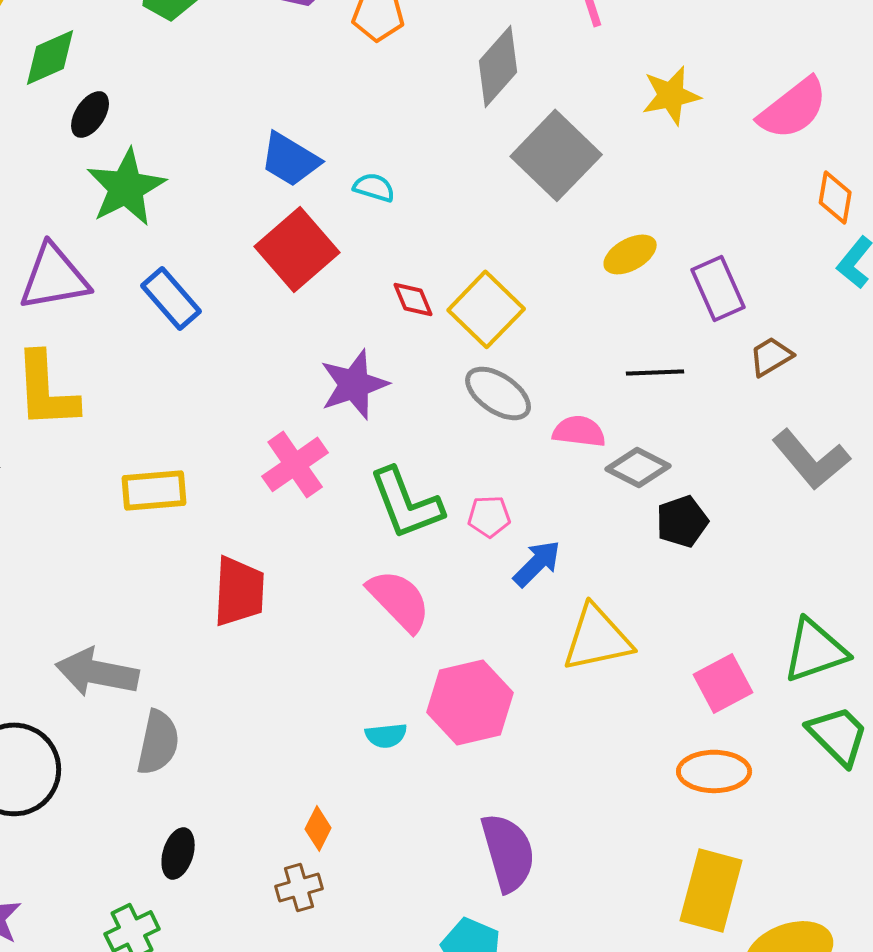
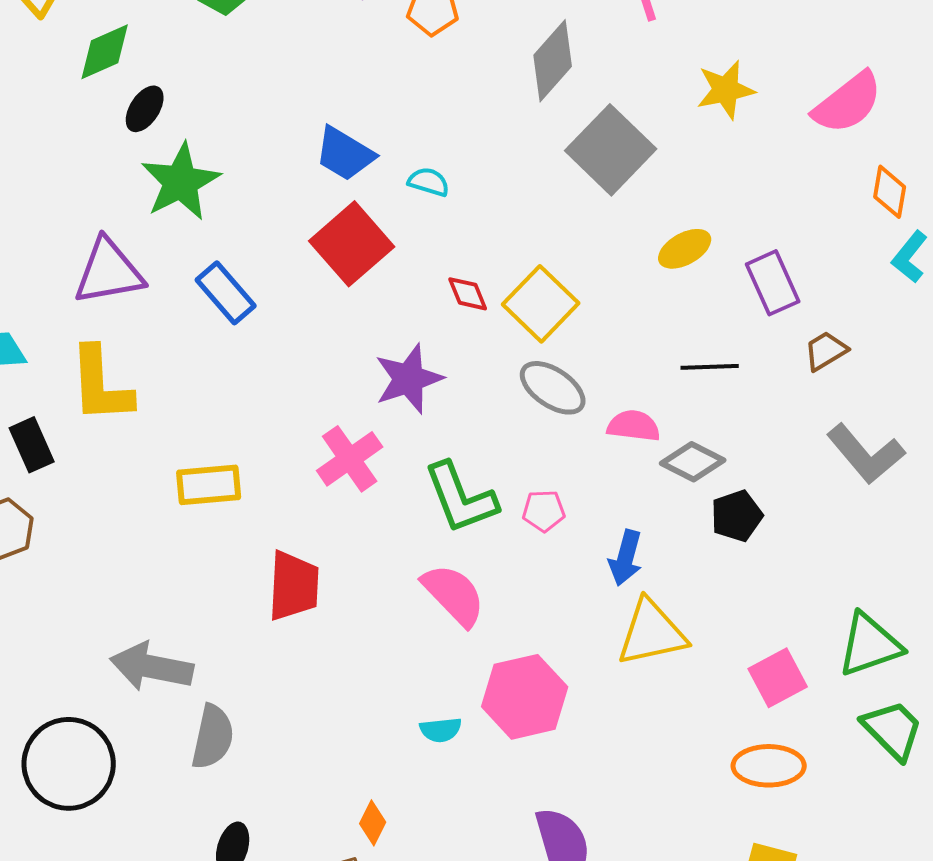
blue arrow: (537, 563) -> (626, 558), moved, turned 150

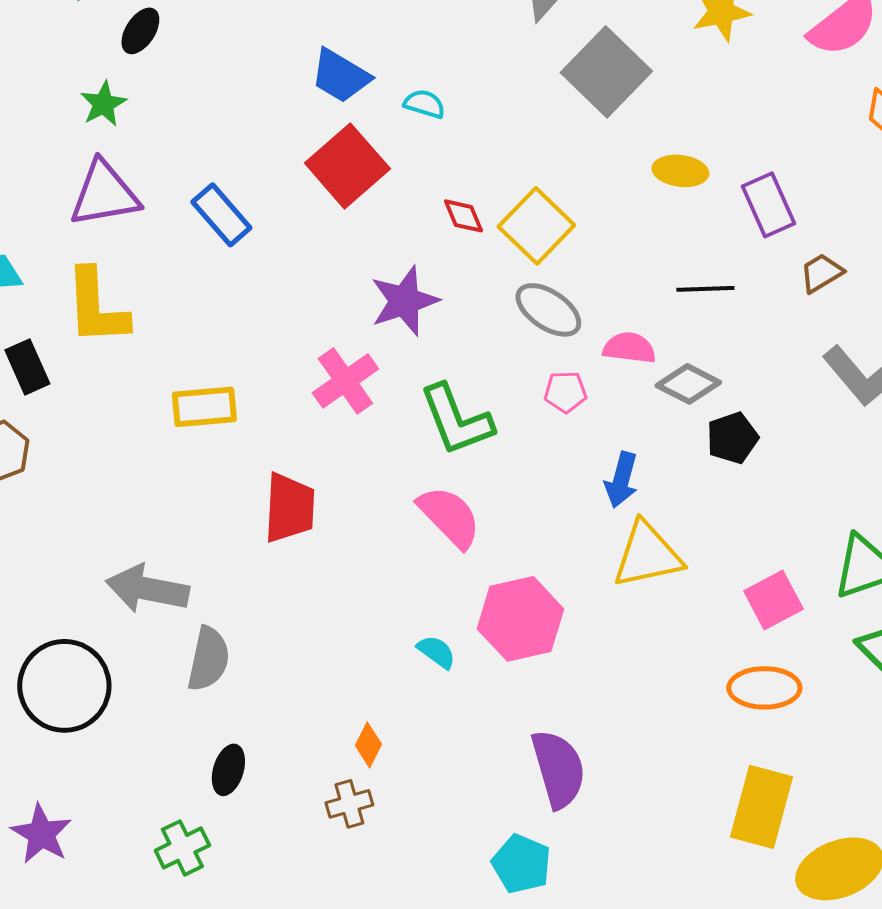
green star: (181, 182) -> (103, 104), moved, size x0.6
yellow ellipse: (685, 249) -> (680, 171), turned 36
pink pentagon: (544, 511) -> (565, 392), moved
cyan semicircle: (441, 730) -> (436, 652), turned -138

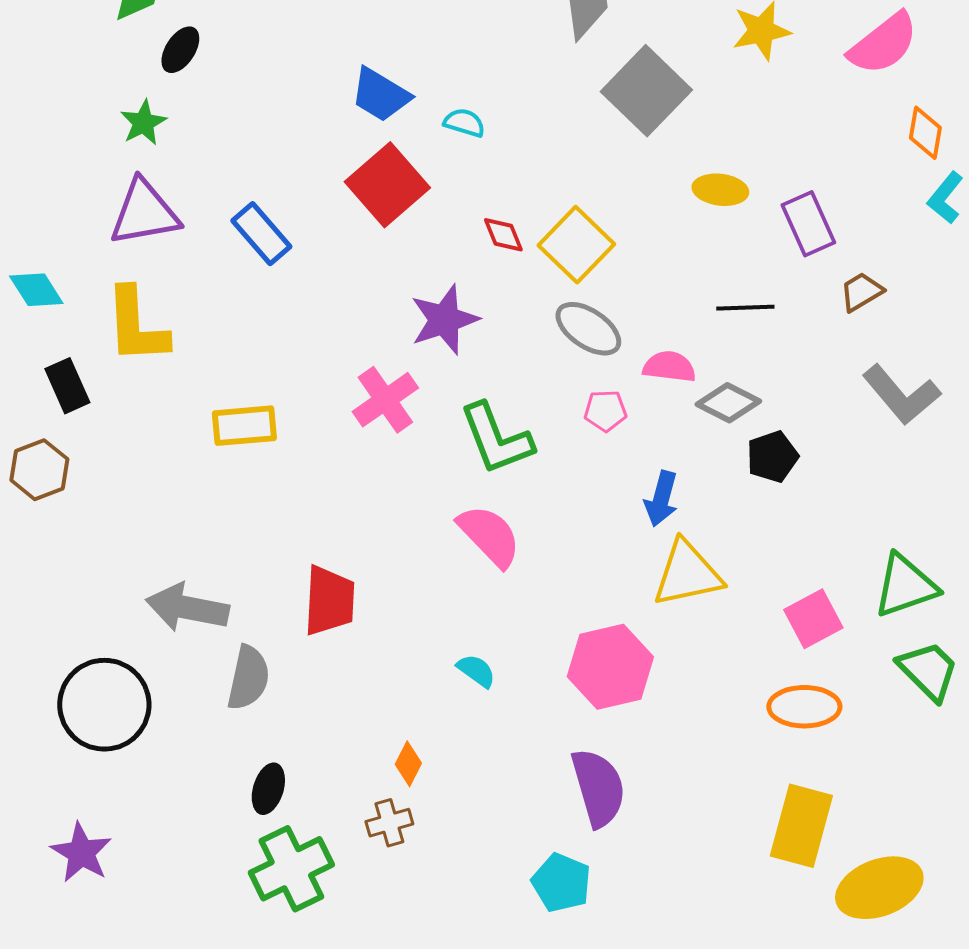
red trapezoid: (289, 508) -> (329, 601), moved
pink hexagon: (520, 619) -> (610, 667), moved
green cross: (182, 848) -> (291, 869), moved, size x1.5

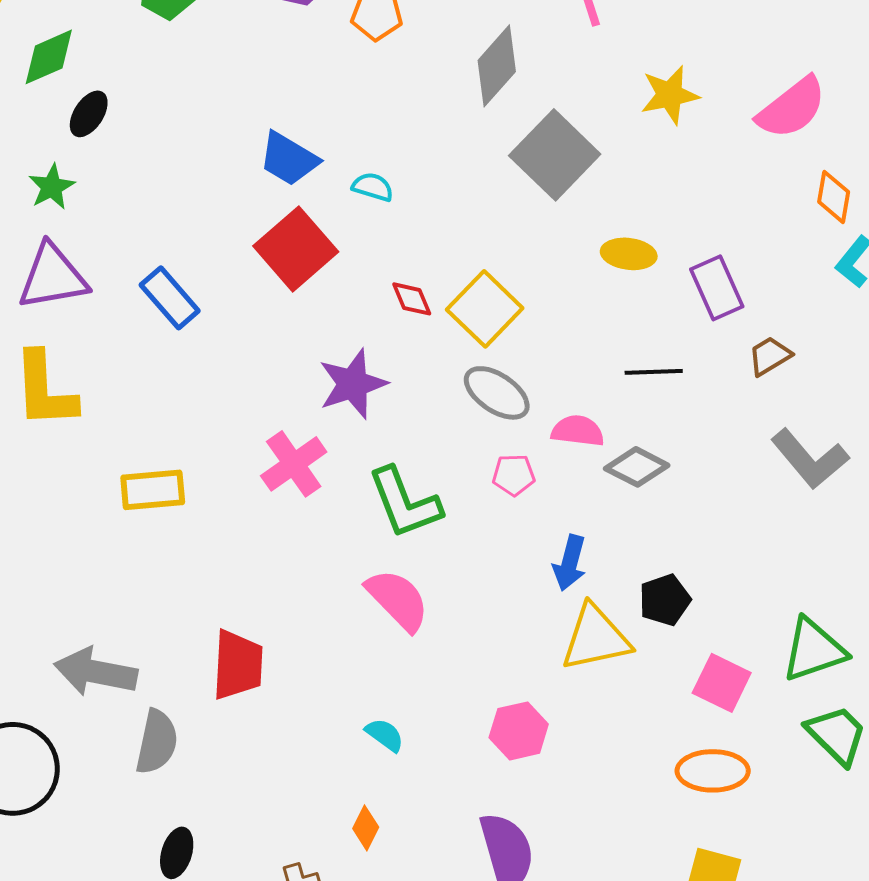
black pentagon: (772, 457) -> (665, 600), moved
pink square: (813, 619) -> (722, 683), turned -36
pink hexagon: (610, 667) -> (519, 731), size x0.7
orange diamond: (408, 764) -> (366, 828), moved

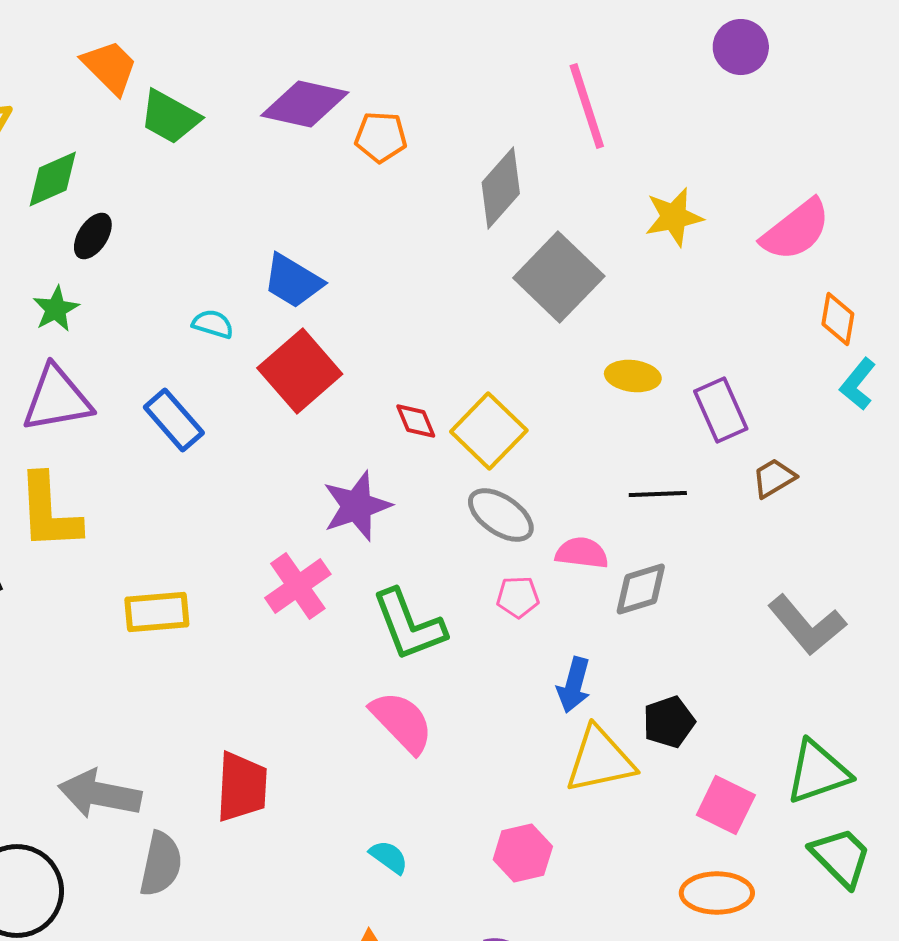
cyan semicircle: (373, 187) -> (213, 324), moved
gray L-shape: (810, 459) -> (807, 625), moved
gray diamond: (637, 467) -> (641, 589), turned -44

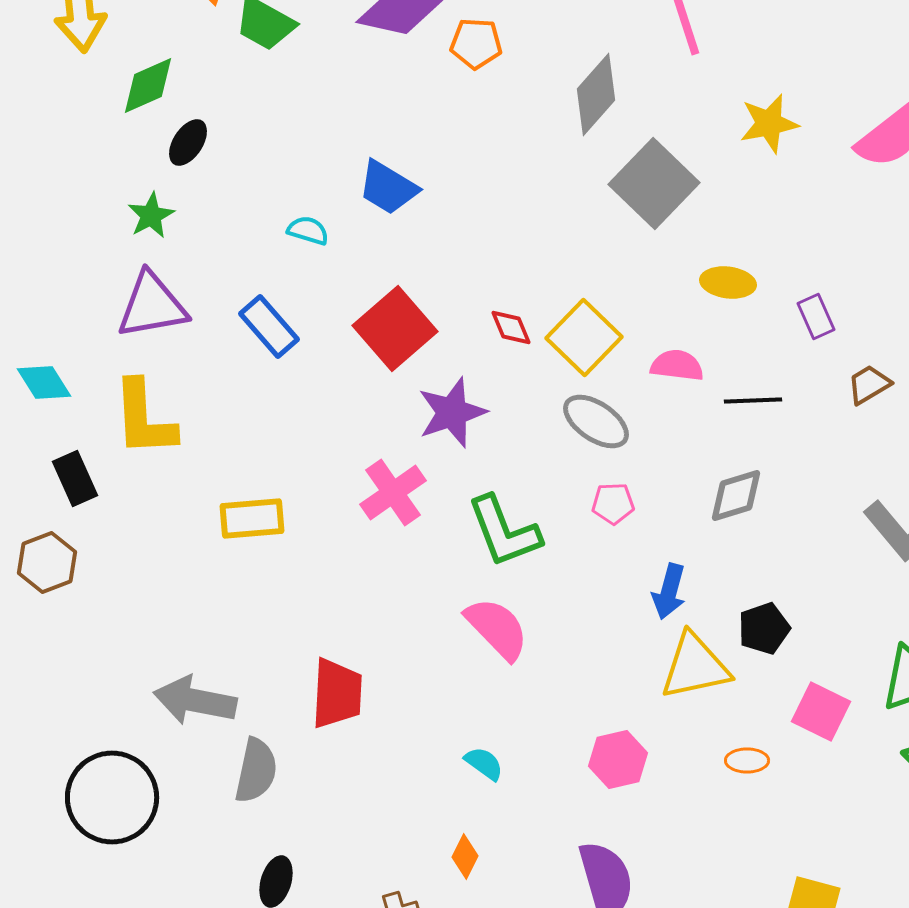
red square: (300, 371) -> (395, 328), moved
purple rectangle: (721, 410) -> (816, 316), size x0.7
pink semicircle: (582, 553) -> (677, 366), moved
orange ellipse: (717, 893) -> (747, 760), moved, size x0.6

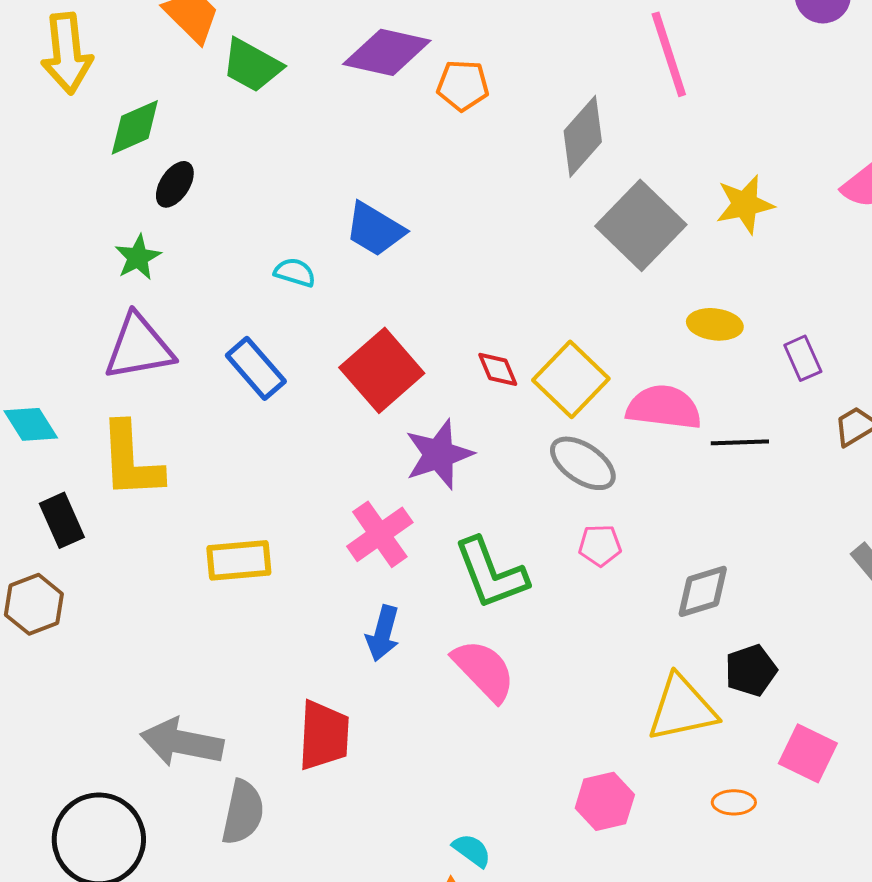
yellow star: (769, 124) -> (745, 204), moved
pink semicircle: (677, 366) -> (664, 407), size x1.4
gray diamond: (736, 496) -> (703, 591), moved
blue arrow: (669, 592) -> (383, 633), moved
cyan semicircle: (484, 764) -> (472, 850), moved

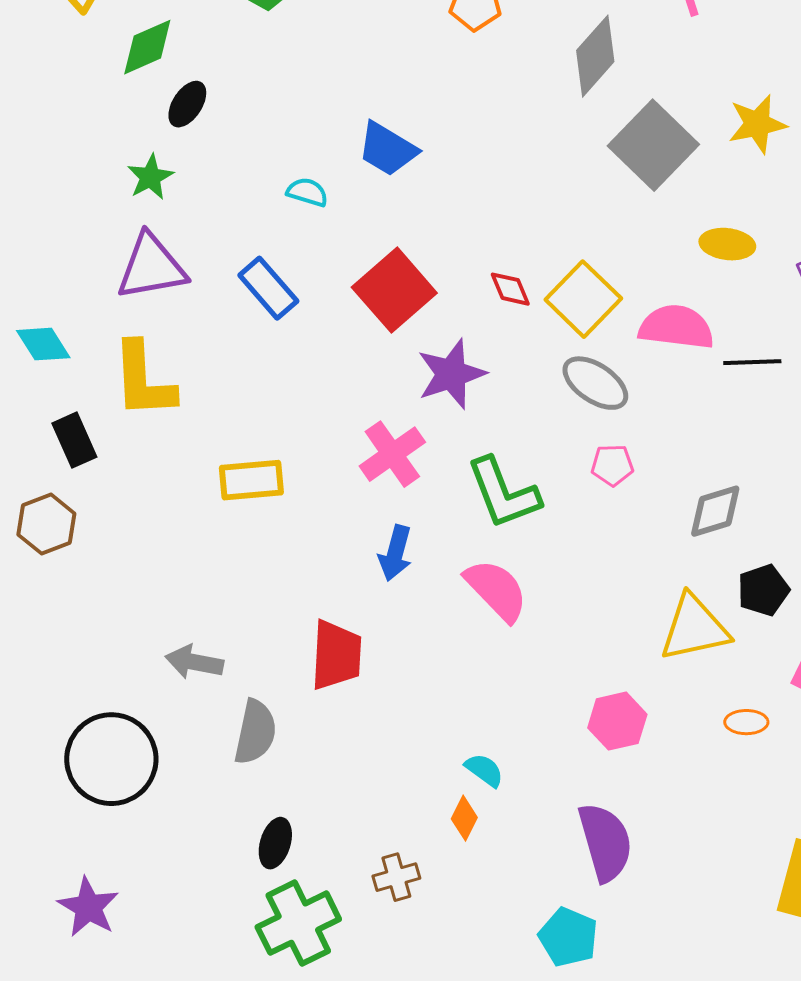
gray arrow: (182, 742) -> (194, 662), size x0.7

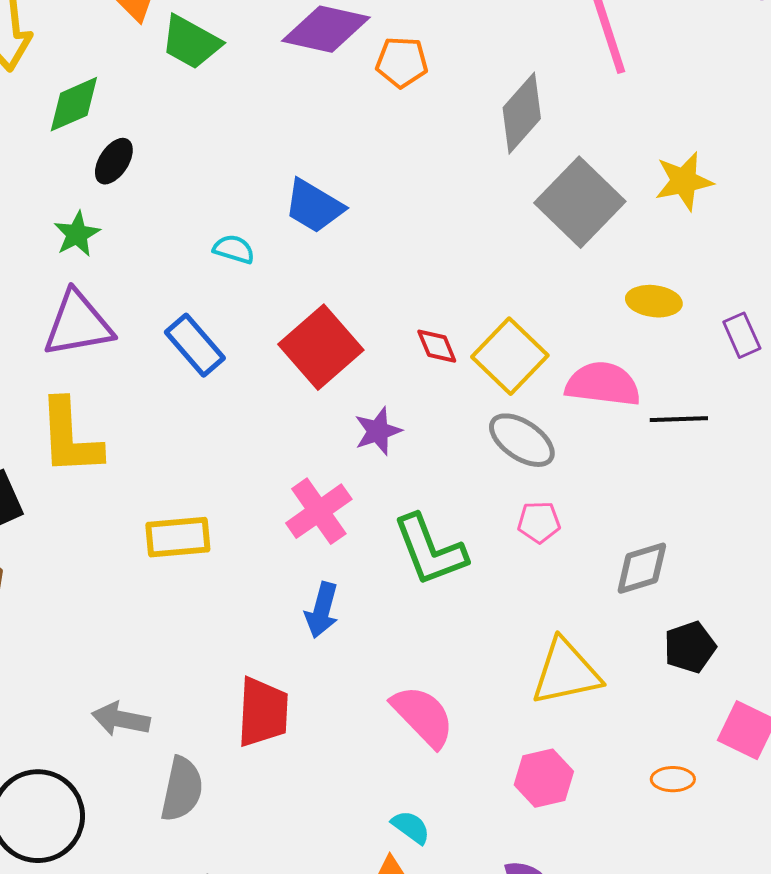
purple star: (451, 374) -> (378, 431), size x0.7
pink semicircle: (496, 590) -> (423, 716), moved
yellow triangle: (694, 628) -> (566, 672), moved

